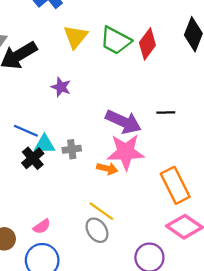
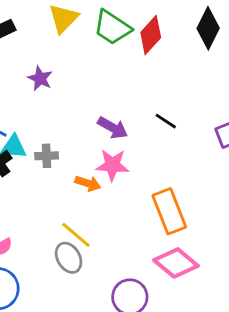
black line: (166, 112) -> (166, 121), turned 30
purple arrow: (123, 122) -> (113, 128), size x0.7
pink star: (126, 152) -> (112, 165), size x0.7

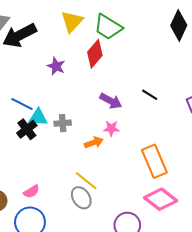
red diamond: (151, 35) -> (95, 54), moved
pink star: (112, 165) -> (111, 128), size x0.7
orange arrow: (88, 183) -> (94, 143), turned -36

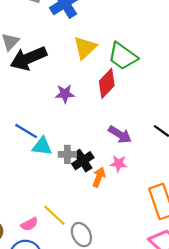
purple star: (56, 66) -> (65, 94), turned -30
black cross: (27, 129) -> (83, 161), moved
orange arrow: (94, 143) -> (99, 177), turned -54
yellow line: (86, 181) -> (54, 215), moved

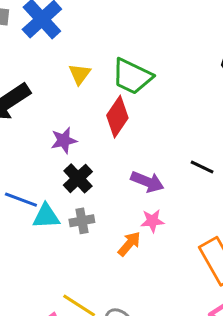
yellow triangle: (85, 48) -> (80, 74), size x0.7
black cross: (83, 161) -> (78, 178), moved
orange arrow: (99, 177) -> (129, 244), turned 30

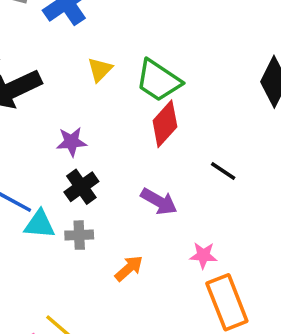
red diamond: (117, 117) -> (165, 124), moved
black line: (202, 167) -> (223, 171), moved
pink star: (152, 221) -> (203, 255), moved

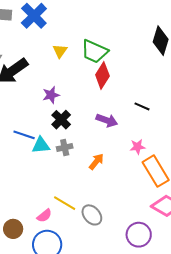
black line: (223, 171) -> (142, 106), moved

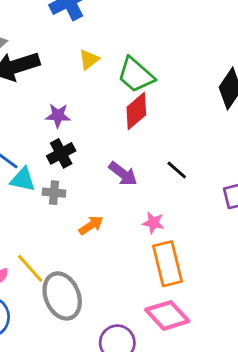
gray ellipse: (92, 215) -> (62, 296), size x1.5

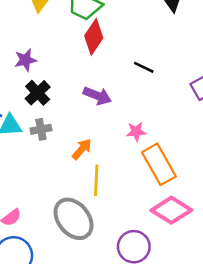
black line: (177, 170) -> (144, 67), moved
yellow line: (30, 268) -> (96, 180), moved, turned 60

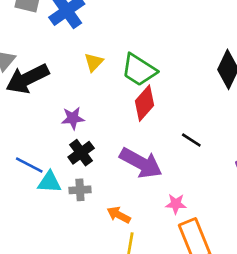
purple arrow: (97, 96) -> (141, 163), size x1.5
orange arrow: (82, 149) -> (119, 215), turned -110

